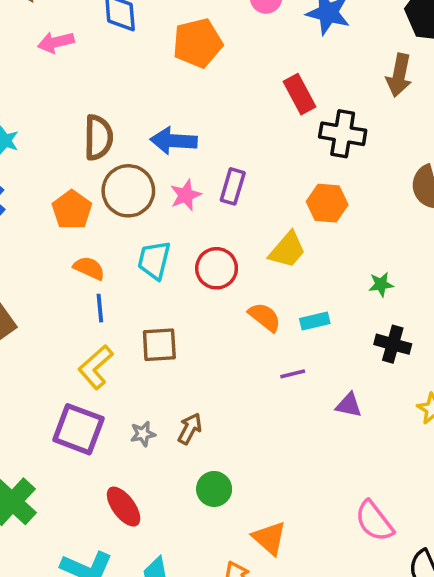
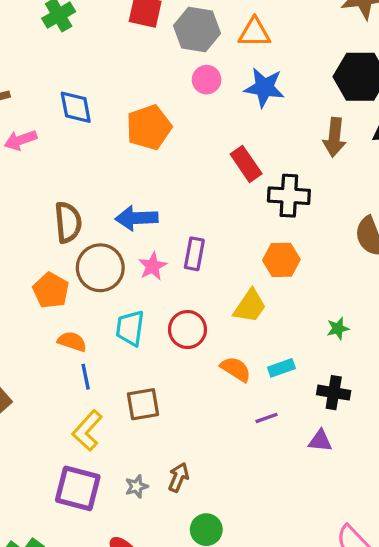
black cross: (393, 344) -> (334, 393), moved

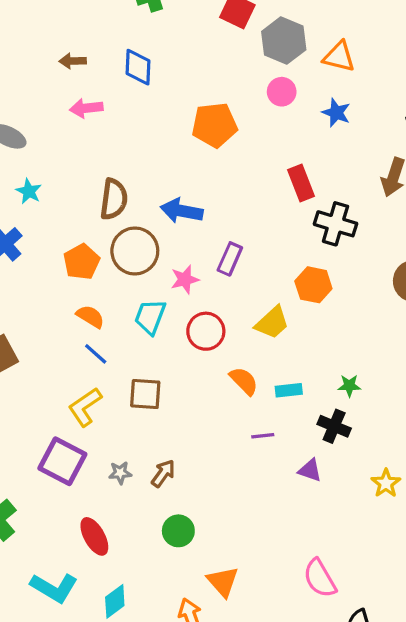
blue star: (264, 88) -> (336, 113), size x0.7
blue diamond: (76, 107) -> (138, 67), moved
pink star: (153, 266) -> (185, 279), moved
green star: (338, 328) -> (349, 386), moved
blue line: (86, 377) -> (96, 354), turned -50

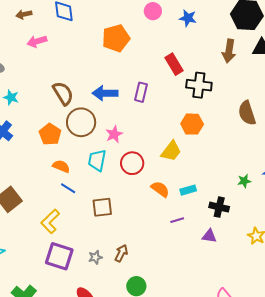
brown semicircle: (114, 199) -> (63, 93), turned -30
purple rectangle: (230, 259) -> (141, 92), moved
green star: (349, 386) -> (244, 181), moved
yellow L-shape: (85, 407) -> (50, 221), moved

